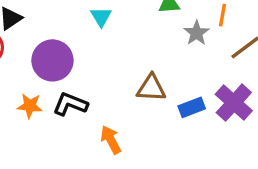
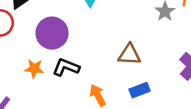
blue rectangle: (192, 107) -> (140, 90), moved

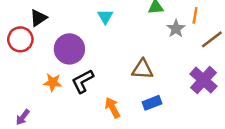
black L-shape: (66, 67) -> (83, 81), turned -50

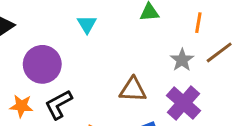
gray star: (176, 29) -> (182, 60), moved
purple cross: (203, 80) -> (184, 103), moved

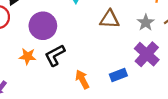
brown triangle: (133, 90) -> (110, 19), moved

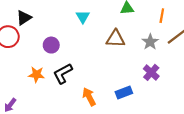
purple circle: (43, 26) -> (51, 45), size x0.6
purple cross: (147, 54) -> (151, 72), size x0.7

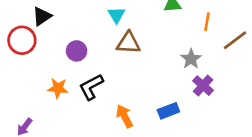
orange line: (162, 16) -> (207, 22), moved
brown triangle: (115, 39) -> (128, 43), moved
gray star: (150, 42) -> (191, 59), moved

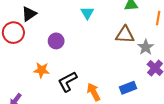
brown triangle: (128, 43) -> (125, 35), moved
black L-shape: (91, 87) -> (68, 82), moved

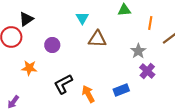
brown triangle: (125, 35) -> (97, 39), moved
orange star: (42, 70) -> (29, 68), moved

